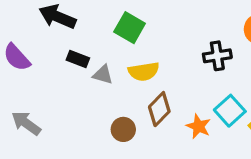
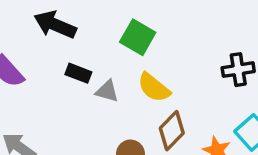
yellow semicircle: (144, 71) -> (154, 88), turned 48

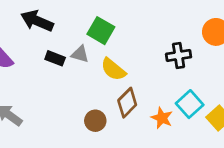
gray triangle: (107, 91) -> (80, 54), moved

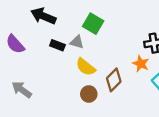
yellow semicircle: (113, 69) -> (86, 67), moved
orange star: (162, 118) -> (141, 64), moved

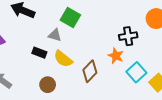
black rectangle: (57, 45) -> (39, 53), moved
brown circle: (89, 94) -> (48, 85), moved

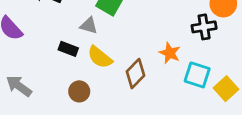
black cross: (128, 36) -> (204, 27), moved
cyan square: (136, 72) -> (197, 75), turned -30

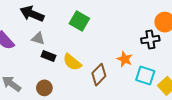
gray triangle: (89, 26) -> (38, 39), moved
brown circle: (79, 91) -> (44, 88), moved

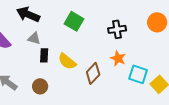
black cross: (150, 40) -> (117, 29), moved
black rectangle: (48, 56) -> (44, 55), turned 72

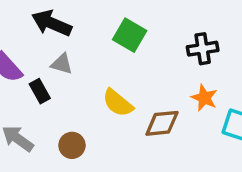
black rectangle: (44, 55) -> (40, 91), moved, turned -32
brown diamond: (93, 73) -> (162, 123), turned 40

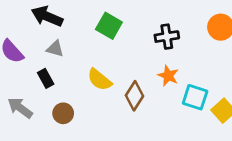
black rectangle: (40, 91) -> (46, 78), moved
brown diamond: (162, 123) -> (135, 96), turned -52

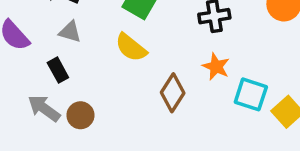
yellow semicircle: (100, 80) -> (131, 47), moved
gray arrow: (20, 108) -> (44, 108), moved

